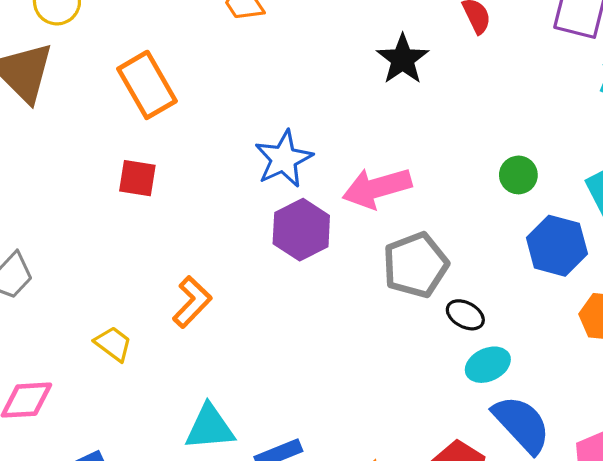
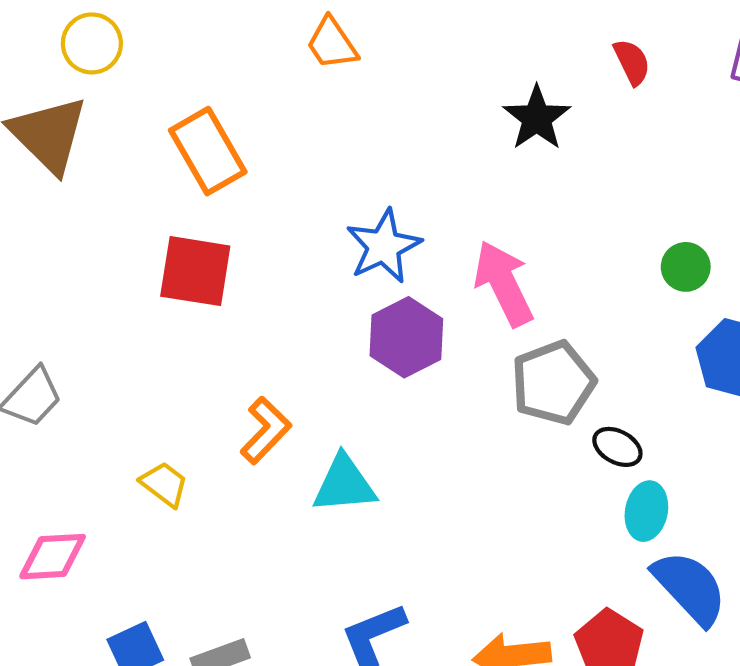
red square: (137, 178) -> (195, 271), size x1.5
pink arrow: (377, 188) -> (504, 283), turned 80
cyan ellipse: (488, 365) -> (646, 511), turned -54
cyan triangle: (210, 427) -> (344, 484), moved

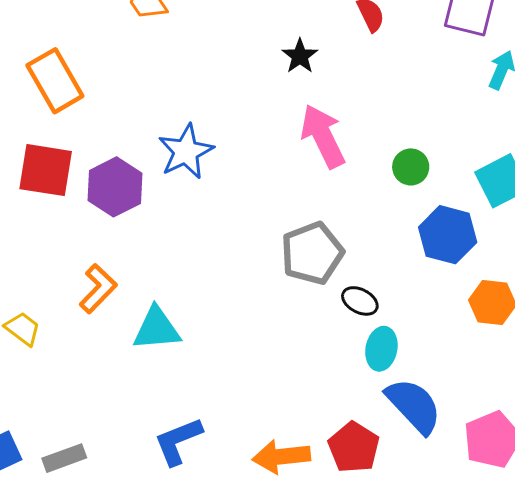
black star: (537, 118) -> (300, 56), size x0.7
pink arrow: (504, 283) -> (323, 136), moved
purple hexagon: (406, 337) -> (115, 187), moved

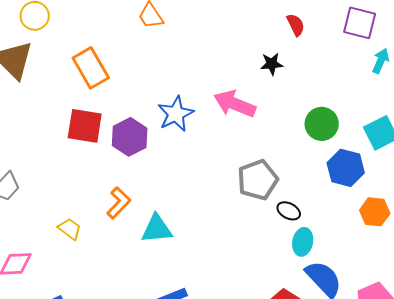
black star: (300, 56) -> (272, 64), moved, turned 30
pink arrow: (323, 136) -> (235, 104), moved, turned -42
green circle: (411, 167) -> (322, 124), size x1.4

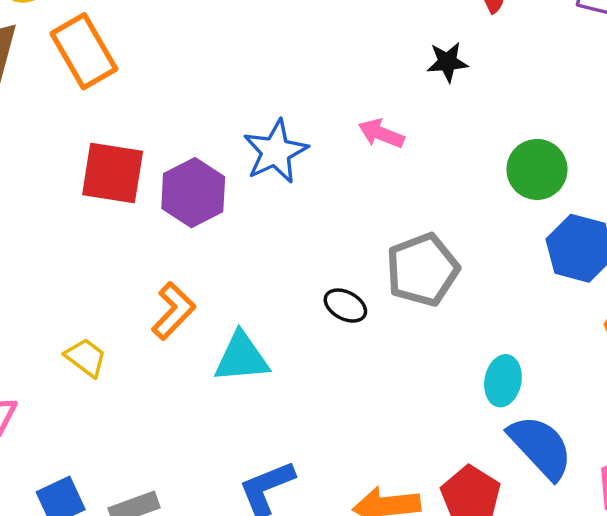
orange rectangle: (91, 68) -> (84, 51), moved
pink arrow: (235, 104) -> (381, 134), size x0.6
black ellipse: (289, 211) -> (345, 306), moved

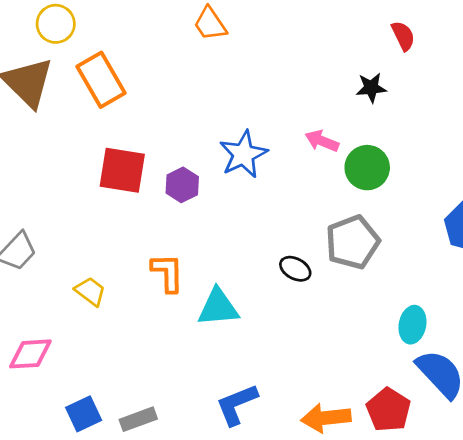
green circle: (537, 169) -> (367, 168), moved
purple hexagon: (193, 193) -> (182, 185), size x0.7
orange L-shape: (173, 311) -> (168, 273), turned -45
yellow trapezoid: (86, 357) -> (90, 291), moved

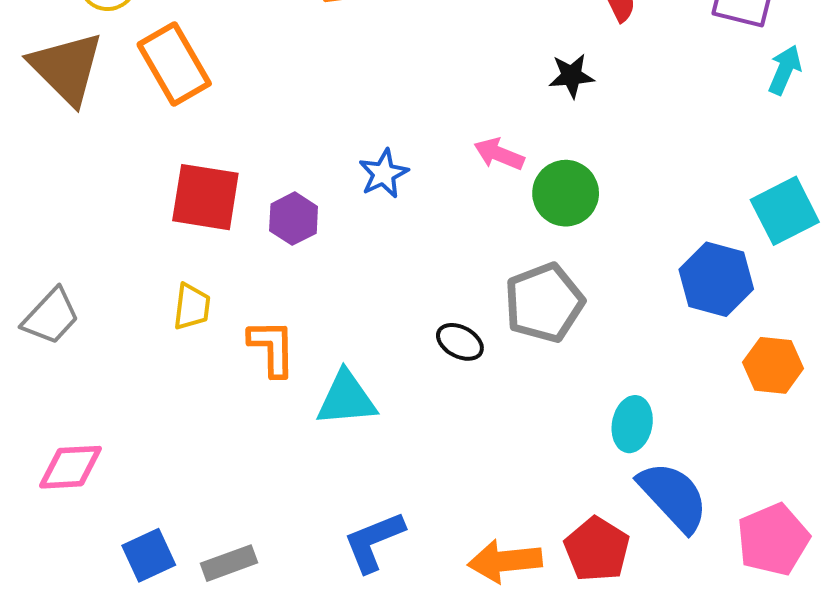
blue star: (243, 154) -> (384, 174), size x0.7
yellow trapezoid: (90, 291) -> (192, 307), moved, turned 60

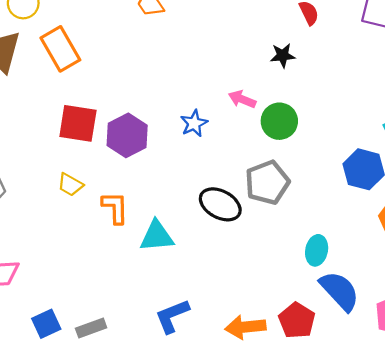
blue star: (384, 174) -> (194, 123), moved
purple hexagon: (294, 219) -> (127, 135), size x1.5
yellow trapezoid: (192, 307) -> (70, 185), turned 112
black ellipse: (460, 342) -> (220, 204), size x1.6

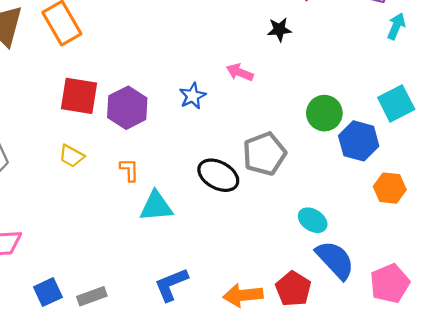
green circle: (279, 121) -> (324, 113), moved
orange L-shape: (115, 208) -> (129, 170), moved, size x0.7
cyan ellipse: (317, 250) -> (313, 220), turned -68

